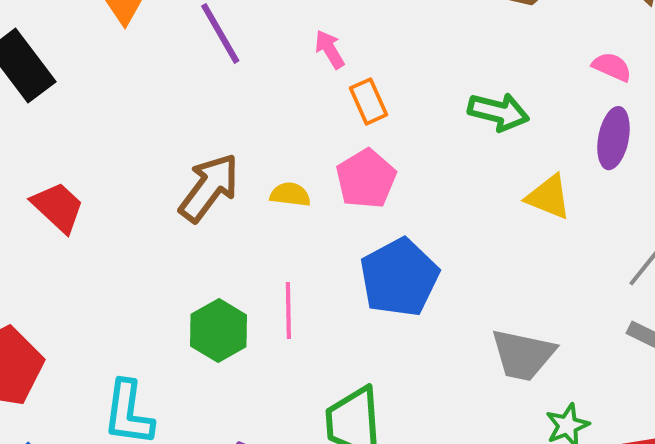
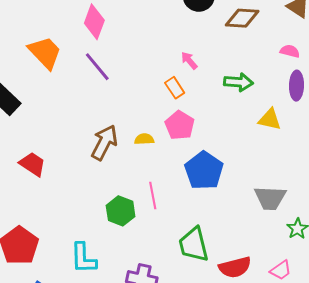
pink arrow: (330, 49) -> (189, 61), moved

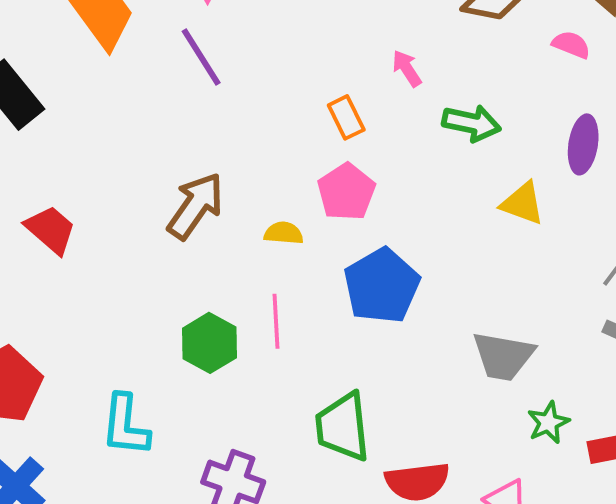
pink semicircle: (290, 51) -> (571, 45), moved
pink arrow: (189, 61) -> (407, 68), moved
yellow semicircle: (144, 139) -> (284, 233), moved

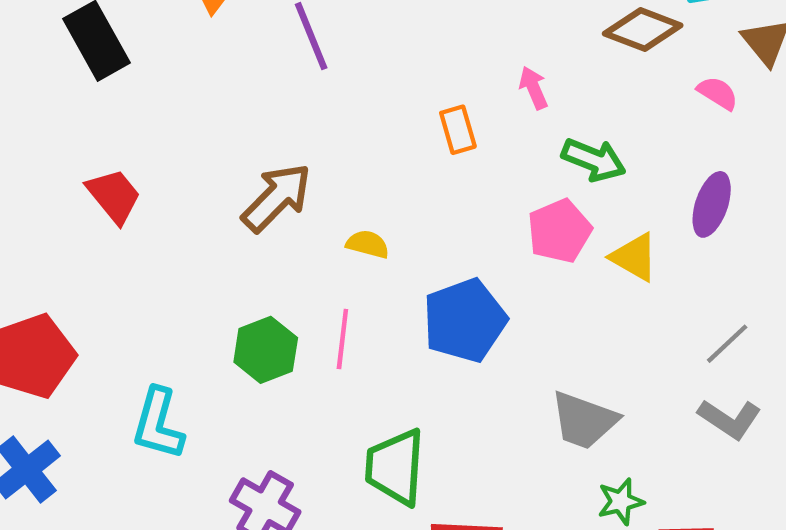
pink pentagon: (346, 192) -> (559, 231), moved

